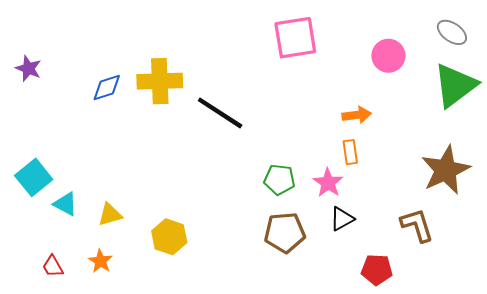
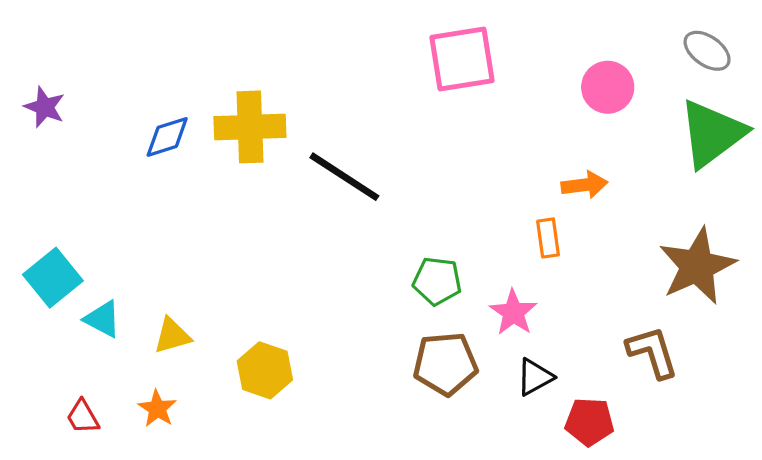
orange arrow: (357, 115) -> (585, 185), moved
pink star: (328, 183) -> (513, 312), moved
black triangle: (342, 219) -> (535, 377), moved

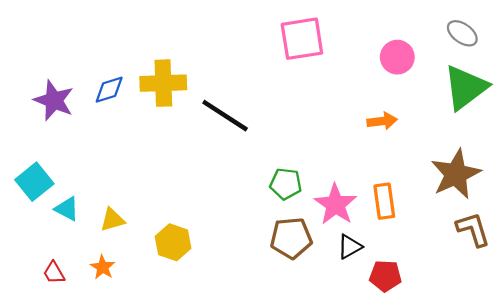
purple star: (45, 107) -> (54, 100), moved, size x1.5
orange rectangle: (548, 238) -> (384, 201), moved, size x1.4
pink star: (513, 312) -> (336, 204), size x1.4
brown L-shape: (652, 352) -> (473, 229), moved

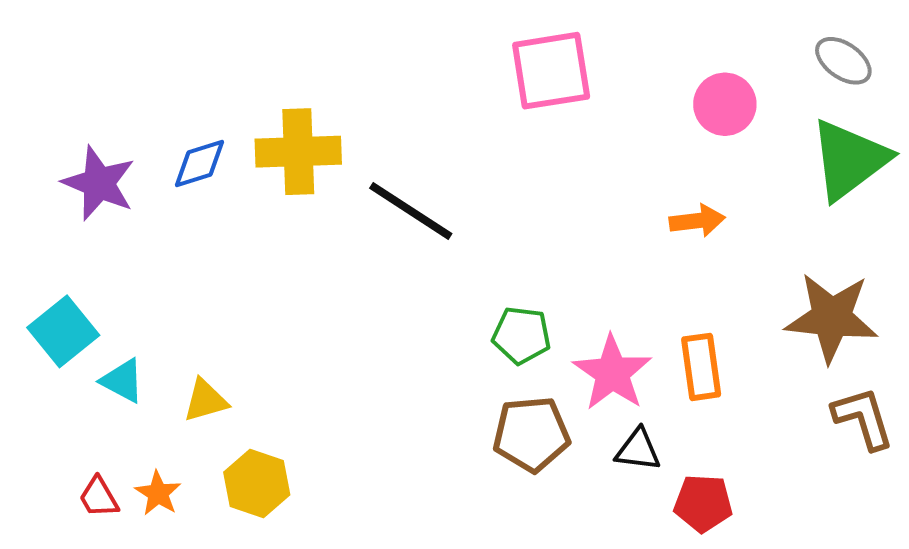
brown star: (456, 174) -> (832, 318), turned 30
yellow hexagon: (173, 242) -> (257, 483), moved
black triangle: (350, 247) -> (638, 450), turned 36
orange star: (103, 267) -> (158, 493), moved

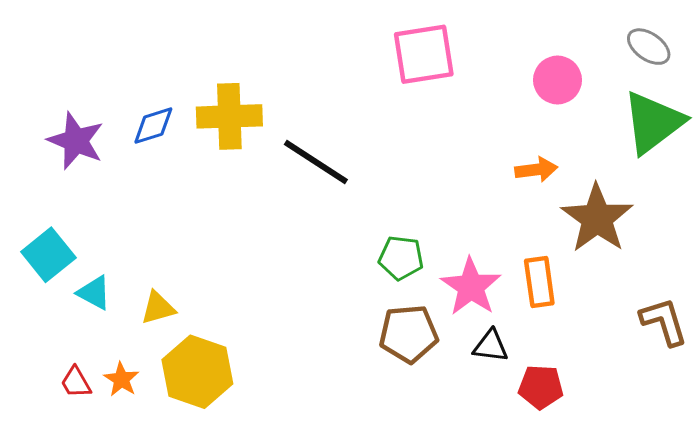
brown star: (832, 318) -> (597, 218), moved, turned 30
yellow hexagon: (257, 483) -> (197, 372), size x1.4

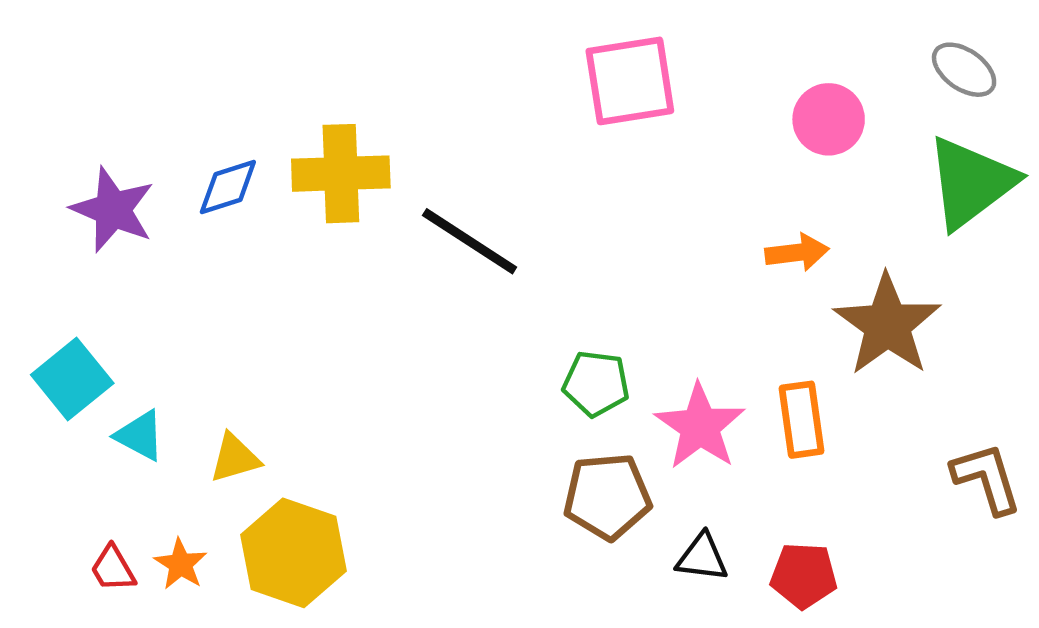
black triangle: (491, 346) -> (702, 557), moved

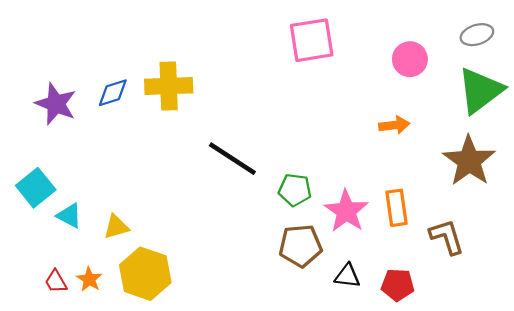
gray ellipse: (964, 70) -> (477, 35), turned -52
black line: (470, 241) -> (232, 159), moved
brown star: (887, 325) -> (469, 161), moved
brown L-shape: (987, 478) -> (447, 237), moved

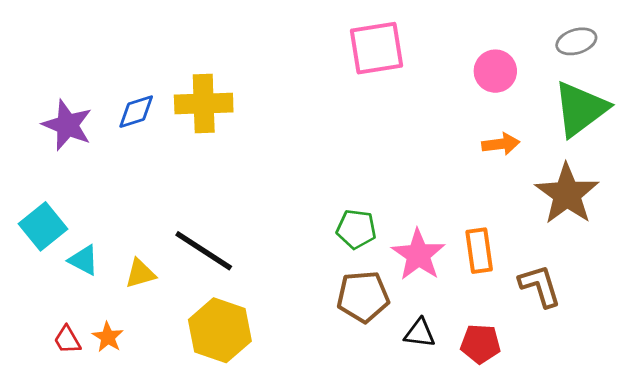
orange arrow: (394, 125) -> (501, 144), moved
black line: (232, 159) -> (204, 251), moved
yellow hexagon: (145, 274) -> (220, 330), moved

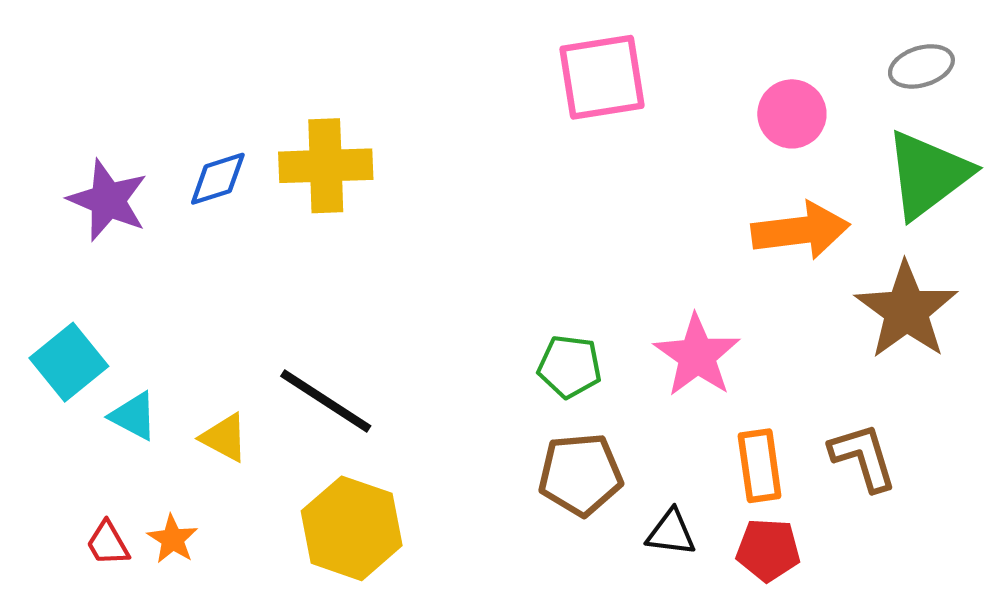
orange arrow: (501, 144) -> (801, 230), size x1.6
orange rectangle: (479, 251) -> (760, 466), moved
pink star: (418, 255) -> (697, 356), moved
yellow triangle: (140, 274) -> (224, 438), turned 44

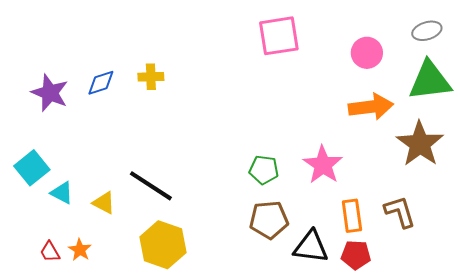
yellow cross: (326, 166) -> (151, 77), size x0.6
green triangle: (928, 174) -> (430, 81), turned 30
black triangle: (671, 533) -> (311, 247), size x1.5

